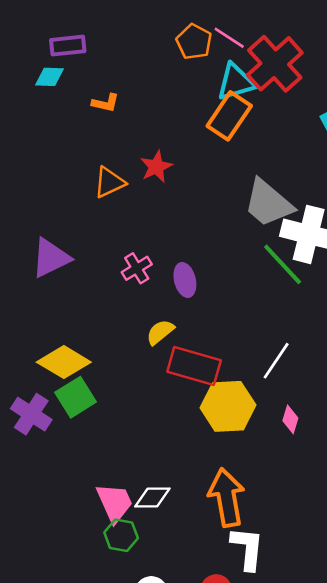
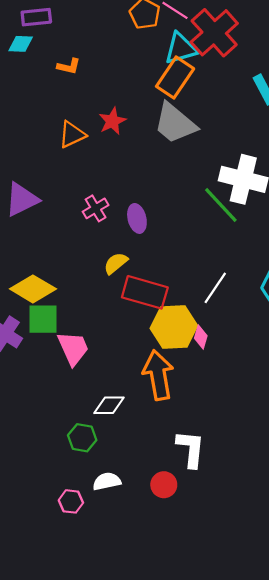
gray trapezoid: (268, 203) -> (175, 123), moved
green square: (76, 397) -> (43, 319), turned 32
pink diamond: (290, 419) -> (201, 337), moved
orange arrow: (227, 497) -> (158, 375), moved
pink trapezoid: (115, 503) -> (73, 348), moved

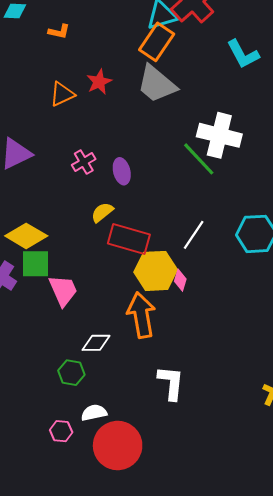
red circle: (164, 485) -> (118, 446), moved, size x2.0

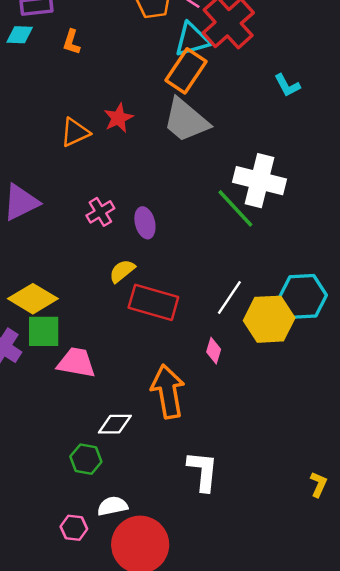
orange L-shape: (59, 32) -> (71, 42), moved, turned 95
cyan L-shape: (243, 54) -> (287, 85), size x0.7
yellow hexagon: (156, 271) -> (269, 319), moved
pink trapezoid: (63, 290) -> (76, 363), turned -56

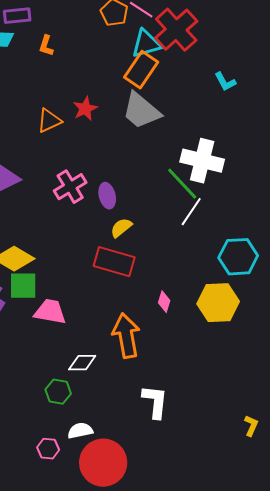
pink cross: (100, 212) -> (70, 187), size x1.4
yellow semicircle: (122, 271) -> (121, 228), moved
white line: (229, 298) -> (191, 212), moved
yellow hexagon: (269, 319) -> (218, 303), moved
yellow L-shape: (319, 484) -> (251, 426), moved

